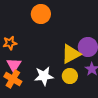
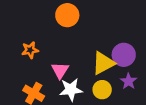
pink triangle: (14, 65) -> (60, 70), moved

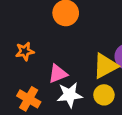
pink triangle: (60, 70) -> (58, 74), turned 36

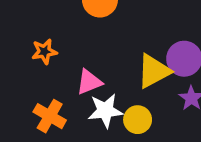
yellow circle: (104, 95) -> (138, 120), moved

